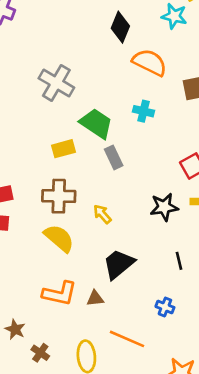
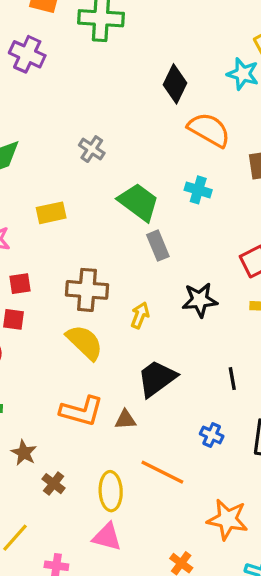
gray cross: (56, 83) -> (92, 149), size x0.6
yellow rectangle: (64, 149) -> (51, 213), moved
black star: (164, 207) -> (200, 300), moved
yellow arrow: (102, 214) -> (140, 315), turned 60

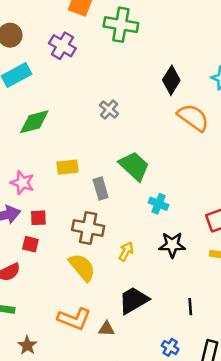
gray cross: (92, 149) -> (109, 109), moved
cyan cross: (198, 190) -> (158, 204), moved
gray rectangle: (158, 246) -> (101, 189), moved

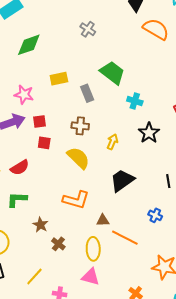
brown cross: (88, 228) -> (80, 126), size x0.7
red square: (30, 244) -> (44, 143), moved
black star: (172, 245) -> (149, 133), turned -30
brown triangle: (106, 329) -> (103, 220), moved

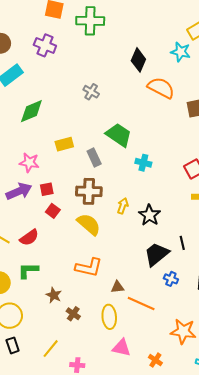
brown cross: (80, 126) -> (89, 191), size x1.4
black star: (149, 133) -> (149, 215), moved
red square: (44, 143) -> (53, 211), turned 32
black trapezoid: (122, 180) -> (157, 254), moved
pink triangle: (91, 277) -> (121, 348), moved

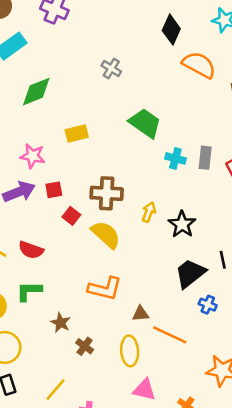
gray rectangle: (94, 158) -> (205, 158), moved, turned 30
red square: (53, 211) -> (71, 216), moved
red semicircle: (29, 238) -> (31, 250), turned 54

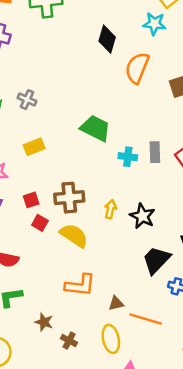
orange semicircle: (199, 65) -> (137, 68), turned -88
gray cross: (111, 68) -> (27, 100), moved
red square: (54, 190) -> (31, 200), moved

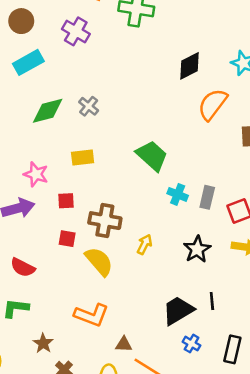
black diamond: (107, 39) -> (189, 66), turned 32
red square: (31, 200) -> (66, 201), moved
black star: (142, 216) -> (197, 249), moved
red square: (40, 223) -> (67, 239), turned -35

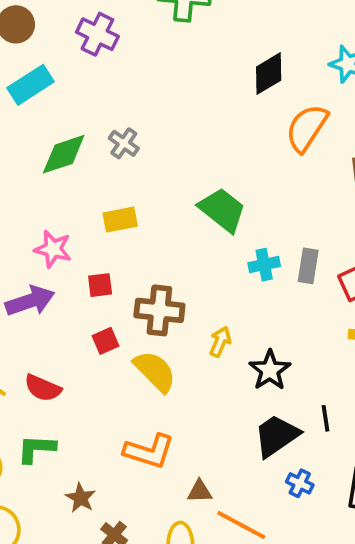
cyan cross: (178, 194) -> (264, 265), turned -30
red square: (67, 239) -> (105, 341), turned -30
black star: (197, 249) -> (270, 370), moved

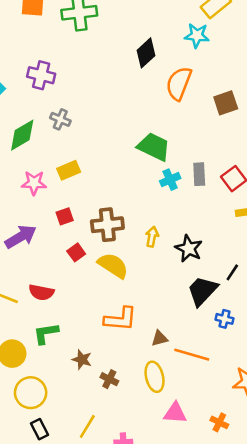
purple cross: (97, 34) -> (41, 75), moved
green trapezoid: (222, 210) -> (154, 147), moved
pink star: (53, 249) -> (34, 183), moved
black line: (326, 418) -> (232, 272), turned 54

